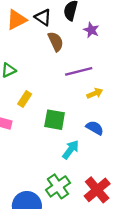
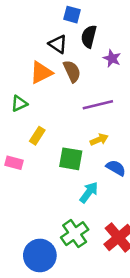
orange triangle: (17, 20) -> (41, 73), moved
yellow arrow: (95, 93) -> (99, 140), moved

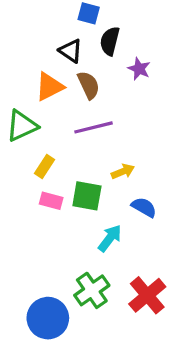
green triangle: (19, 103) -> (22, 126), size x1.5
purple line: (98, 105) -> (93, 127), moved
pink rectangle: (14, 163) -> (51, 201), moved

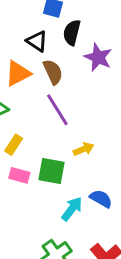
purple star: (139, 69) -> (98, 57), size x1.4
purple line: (93, 127) -> (57, 110), turned 72
blue semicircle: (144, 207) -> (101, 199), moved

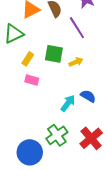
purple line: (57, 110) -> (77, 28), moved
green square: (51, 171) -> (54, 54), moved

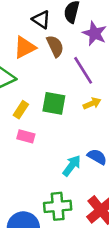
yellow arrow: (76, 62) -> (92, 103), moved
green cross: (57, 135) -> (58, 206), turned 30

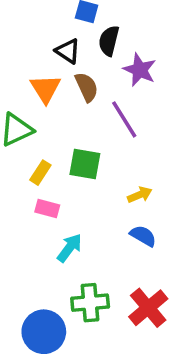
orange triangle: (25, 47) -> (46, 89), turned -35
yellow arrow: (92, 103) -> (140, 195), moved
cyan arrow: (72, 166) -> (69, 248), moved

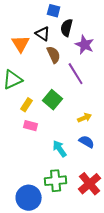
orange triangle: (46, 89) -> (21, 44), moved
green square: (85, 164) -> (53, 100), turned 30
cyan arrow: (69, 248) -> (60, 149), moved, turned -72

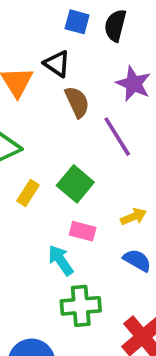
black semicircle: (67, 28) -> (115, 25), moved
pink rectangle: (31, 126) -> (83, 231), moved
cyan arrow: (60, 149) -> (61, 260), moved
green cross: (56, 181) -> (81, 306), moved

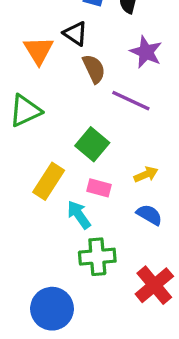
purple line: (117, 137) -> (131, 101), turned -33
yellow rectangle: (28, 193) -> (49, 181), moved, size x1.5

